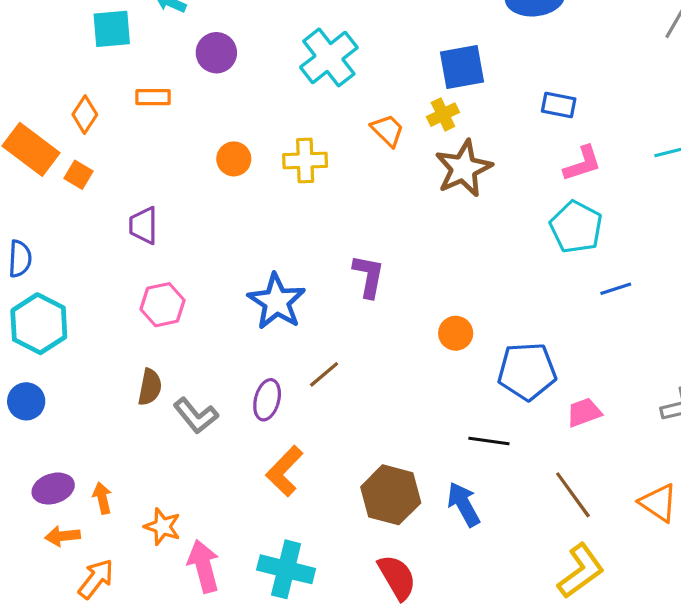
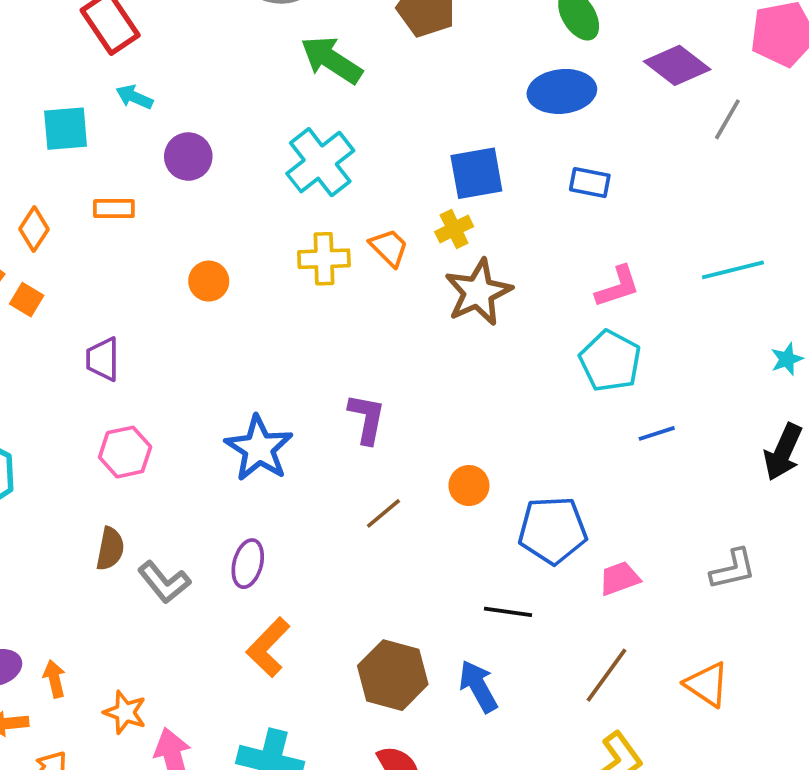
blue rectangle: (559, 105) -> (590, 183), moved
yellow cross: (305, 160) -> (324, 259), moved
brown line: (324, 374) -> (383, 513), moved
brown line: (573, 495) -> (606, 675), turned 72

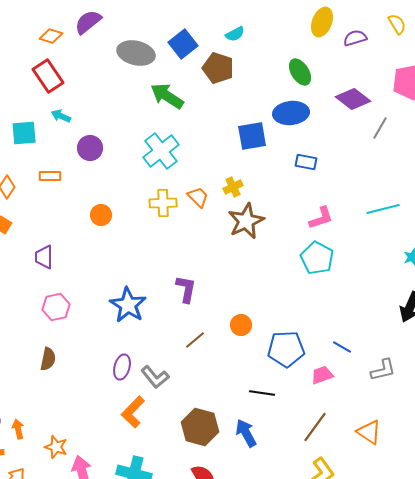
blue square: (476, 173) -> (252, 136), moved
blue line: (657, 433) -> (342, 347), moved, turned 48
gray L-shape: (164, 582) -> (155, 377), moved

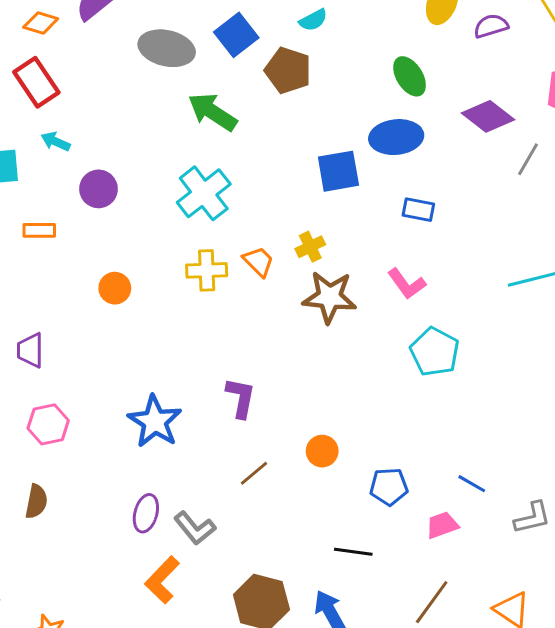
pink L-shape: (321, 218) -> (407, 284), moved, turned 72
brown star: (246, 221) -> (330, 297), turned 30
blue pentagon: (286, 349) -> (389, 487), size x0.7

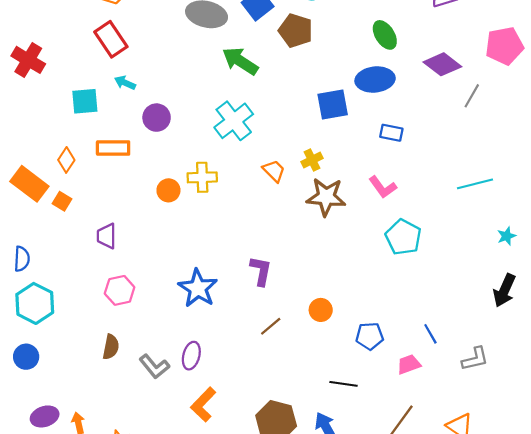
orange rectangle: (39, 230) -> (113, 148), size x1.4
yellow cross: (207, 270) -> (202, 177), moved
blue line: (472, 484) -> (430, 334), turned 30
gray L-shape: (195, 528) -> (154, 366), moved

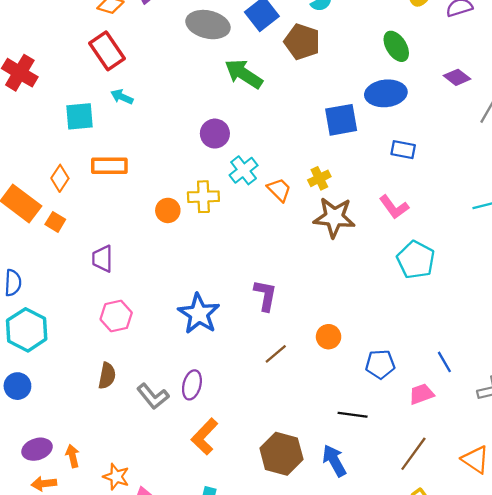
purple diamond: (442, 64) -> (457, 77), size x0.7
purple circle: (157, 118) -> (215, 134), moved
cyan cross: (234, 121) -> (244, 170), moved, size x0.7

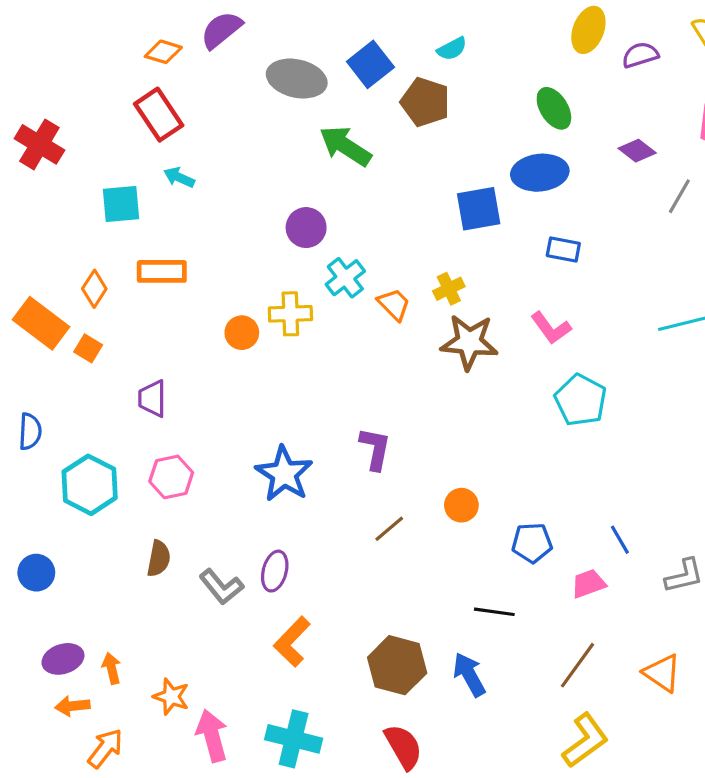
cyan hexagon: (27, 330) -> (90, 485), moved

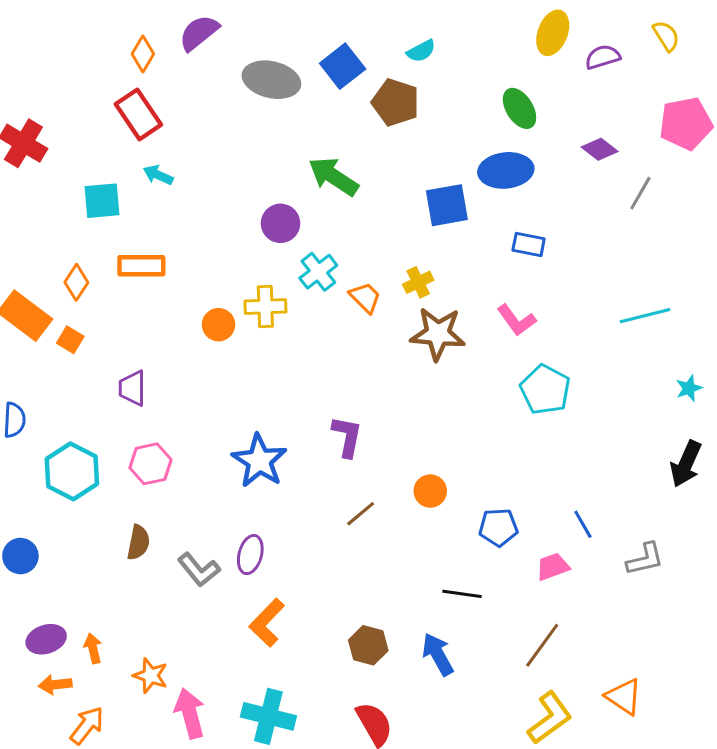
orange diamond: (163, 52) -> (143, 54), turned -76
green arrow: (345, 146) -> (333, 176), moved
brown hexagon: (397, 665) -> (368, 645), size x0.7
orange triangle: (662, 673) -> (624, 697), moved

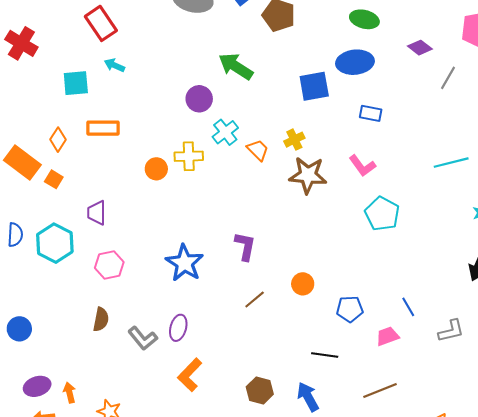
green ellipse: (519, 108) -> (364, 19), turned -44
cyan hexagon: (72, 471) -> (55, 243), moved
brown line: (542, 645) -> (380, 391), turned 32

